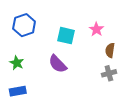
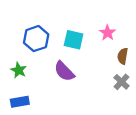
blue hexagon: (24, 25) -> (36, 39), moved
gray cross: (109, 73) -> (122, 82), turned -32

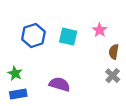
green star: (19, 70) -> (15, 73), moved
purple semicircle: (64, 71) -> (59, 84), moved, turned 150

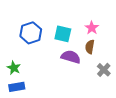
brown semicircle: (114, 52) -> (90, 47), moved
purple semicircle: (59, 84) -> (71, 57), moved

